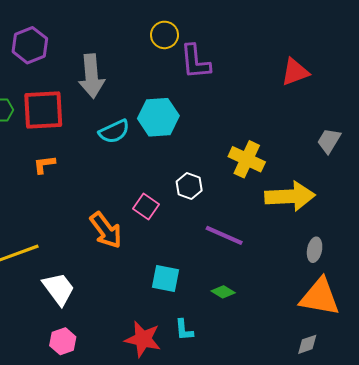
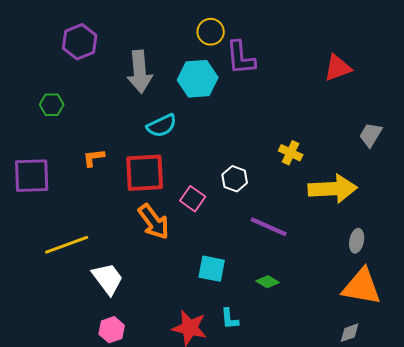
red square: (43, 110) -> (145, 173), moved
cyan hexagon: (158, 117) -> (198, 79), moved
yellow cross: (247, 159) -> (291, 153), size x0.7

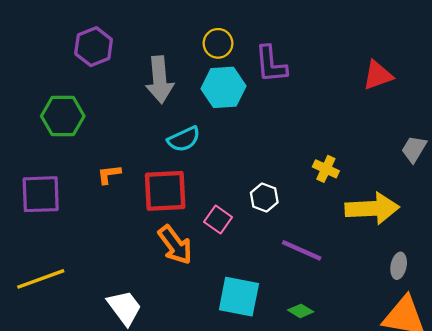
yellow circle: (211, 32) -> (218, 43), moved
green hexagon: (52, 105) -> (63, 116), size x1.6
yellow line: (67, 245) -> (41, 279), moved
cyan square: (212, 269) -> (239, 297), size x1.4

